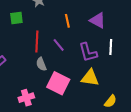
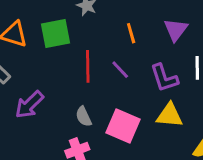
green square: (16, 18) -> (55, 34), size x1.5
purple triangle: (98, 20) -> (176, 30), turned 42
gray semicircle: (41, 64) -> (84, 117), moved

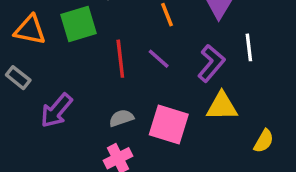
purple L-shape: (164, 78) -> (211, 63), turned -116
gray semicircle: (84, 117) -> (121, 118), turned 102

